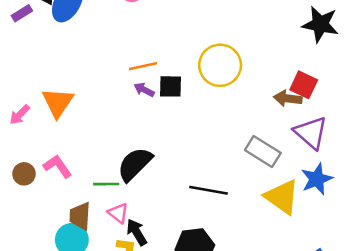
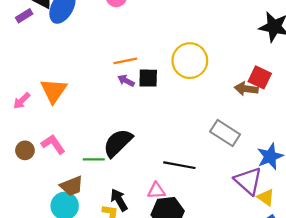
purple triangle: (311, 133) -> (248, 181), moved
yellow triangle: (282, 197) -> (266, 197), moved, size x0.6
pink triangle: (118, 213) -> (156, 191), moved, turned -42
brown trapezoid: (80, 216) -> (72, 186), turned -115

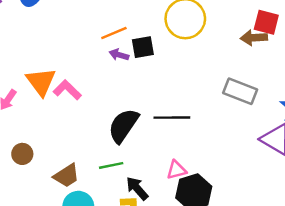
pink L-shape: (53, 144) -> (67, 90), moved
green line: (94, 159) -> (111, 165), moved
black line: (179, 165) -> (172, 118), moved
brown trapezoid: (72, 186) -> (67, 176), moved

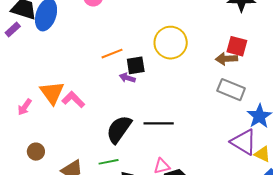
purple arrow: (119, 55) -> (127, 78), moved
gray rectangle: (240, 91) -> (231, 90), moved

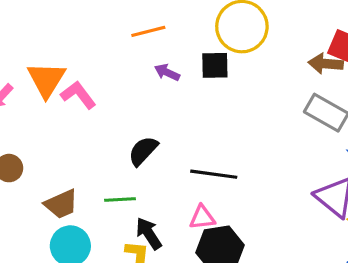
black square: (136, 65) -> (215, 65), moved
black line: (159, 123) -> (214, 174), moved
black semicircle: (119, 129) -> (143, 151), size x0.7

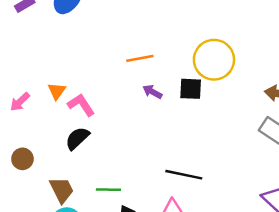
orange triangle: (46, 80) -> (57, 91), size x0.6
black semicircle: (143, 151) -> (77, 138), moved
brown trapezoid: (61, 204) -> (62, 190), turned -96

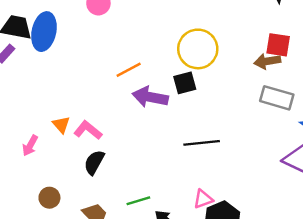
purple arrow: (152, 92) -> (150, 97), size x1.8
black line: (184, 175) -> (202, 143), moved

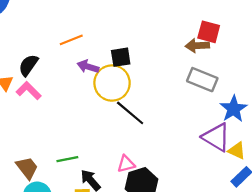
yellow circle: (198, 49) -> (112, 83), moved
purple arrow: (150, 97) -> (88, 67), size x0.7
black line: (202, 143) -> (130, 113), turned 40
black semicircle: (94, 162) -> (28, 65), moved

